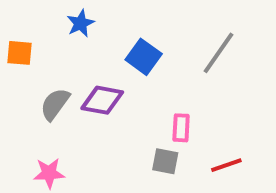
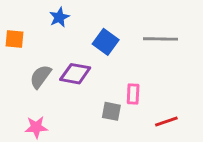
gray line: (218, 53) -> (161, 39), turned 56
gray square: (165, 161) -> (111, 111), moved

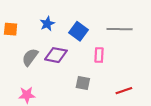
blue star: (59, 17) -> (47, 24), moved
pink rectangle: (133, 94) -> (99, 55), moved

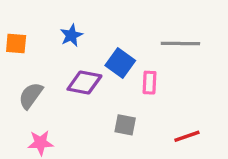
blue square: (79, 31) -> (120, 63), moved
gray semicircle: (30, 57) -> (31, 96), moved

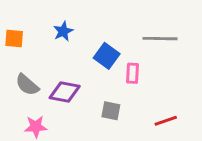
purple diamond: (84, 83) -> (65, 92), moved
gray semicircle: (31, 96) -> (27, 85), turned -85

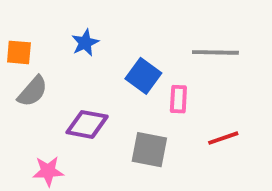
gray semicircle: (27, 85) -> (33, 91), moved, turned -90
gray square: (111, 111) -> (149, 150), size x1.4
red line: (166, 121) -> (223, 138), moved

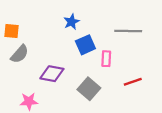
blue star: (85, 43) -> (72, 22), moved
blue square: (143, 76) -> (85, 45), turned 30
gray square: (149, 150) -> (89, 89), turned 30

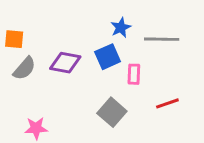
blue star: (72, 22) -> (121, 28), moved
purple diamond: (52, 74) -> (65, 63), moved

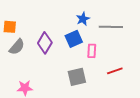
purple diamond: (65, 63) -> (45, 43), turned -70
gray square: (112, 112) -> (77, 77), turned 36

